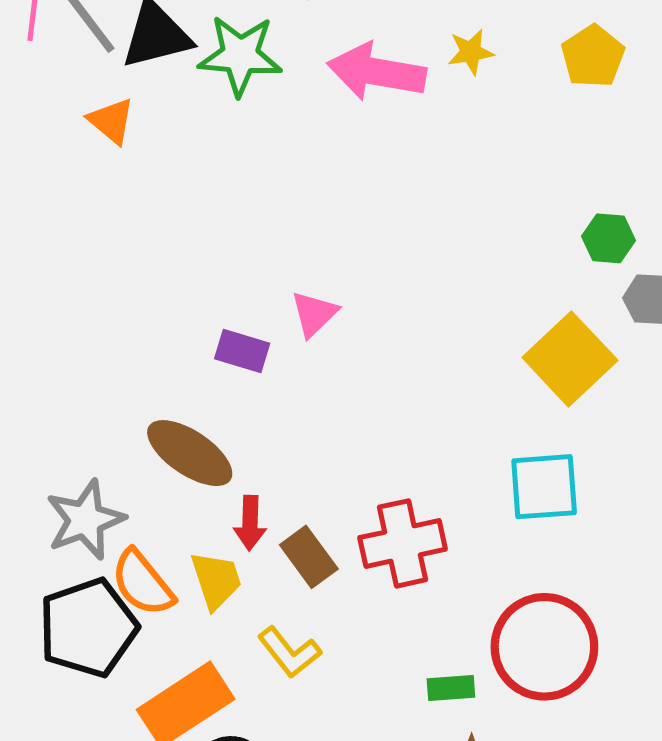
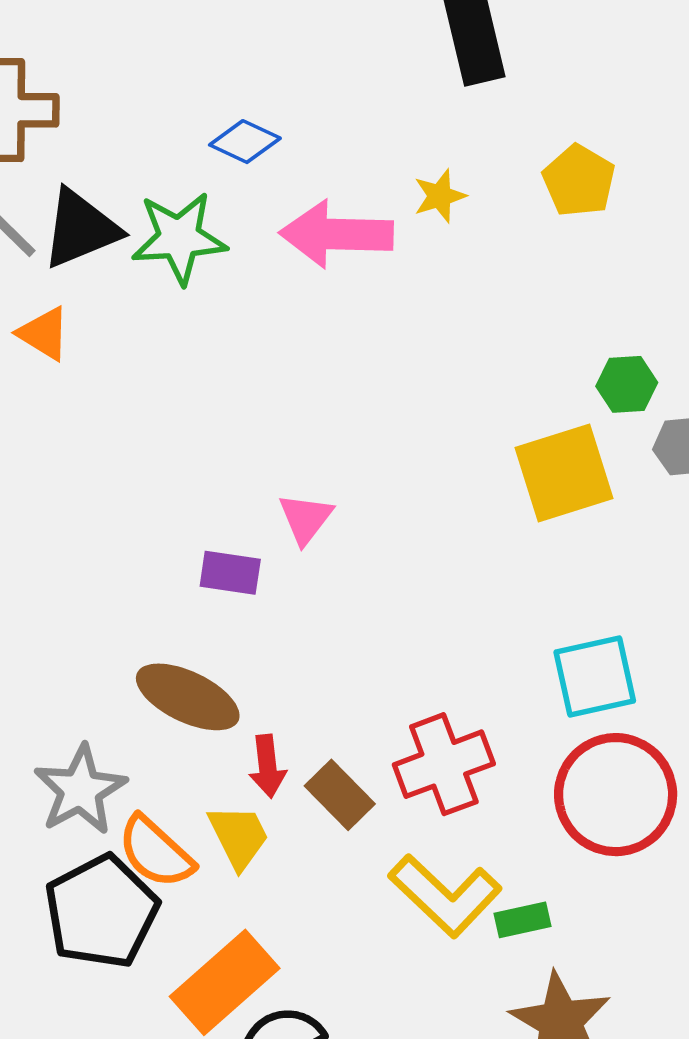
yellow square: (570, 359) -> (564, 473), moved, turned 34
red circle: (544, 647) -> (616, 795), moved
yellow L-shape: (289, 652) -> (445, 895), moved, size x1.5

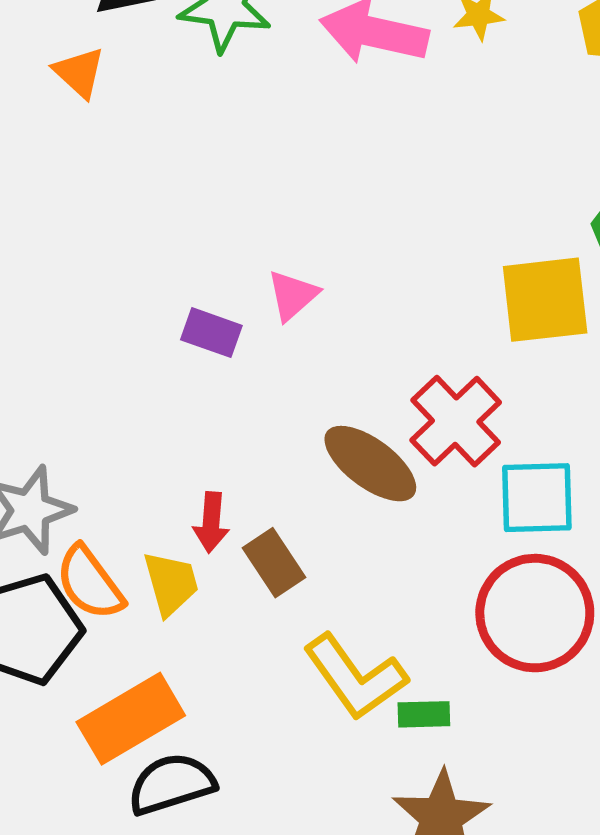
brown ellipse: (188, 697) -> (370, 464), moved
red cross: (444, 764) -> (456, 421), moved, turned -34

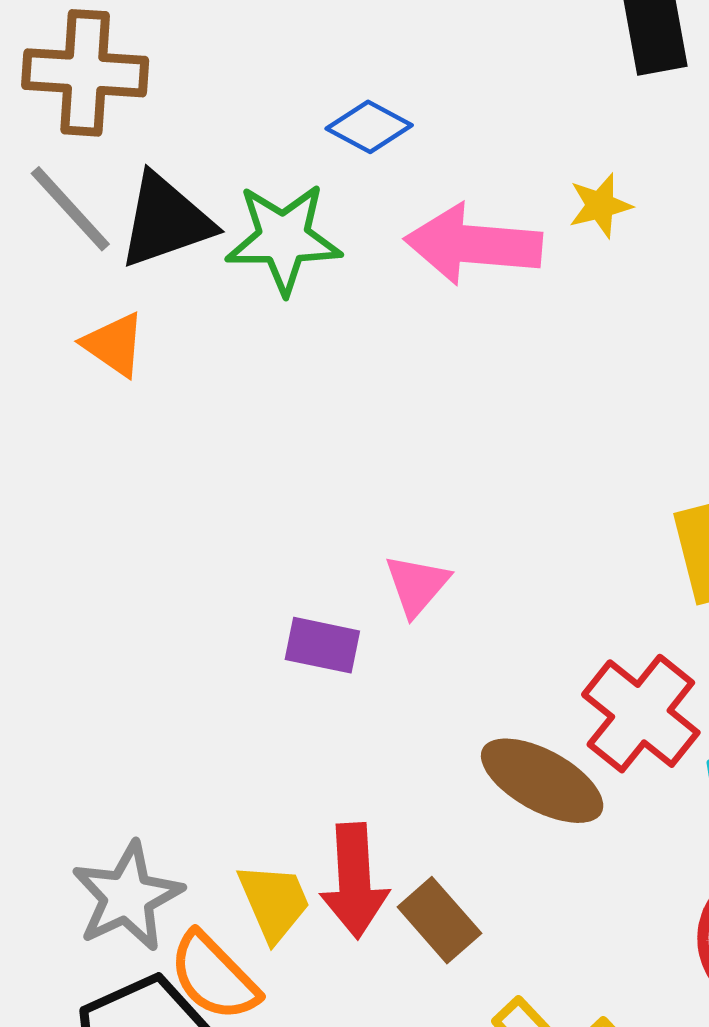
red arrow: (211, 522) -> (354, 881), size x1.5
yellow trapezoid: (171, 583) -> (274, 902), moved

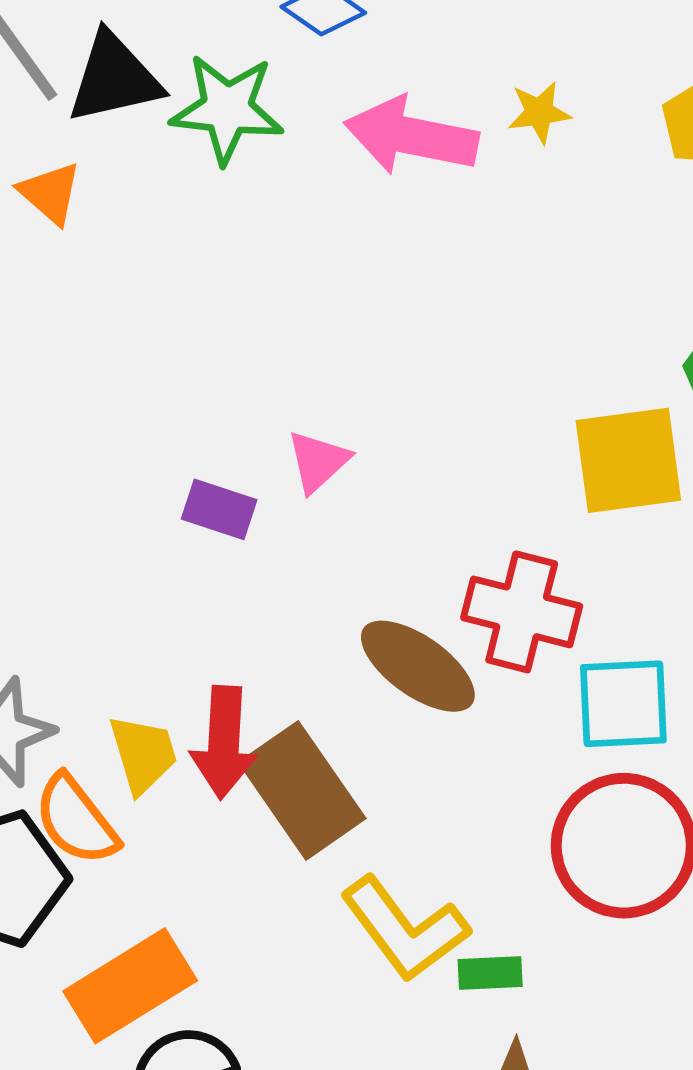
red cross: (641, 714) -> (522, 612), turned -31
brown rectangle: (439, 920) -> (302, 790), size x1.6

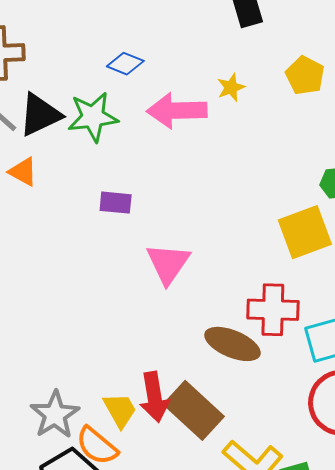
pink triangle: (318, 461) -> (168, 264), size x1.5
purple rectangle: (219, 509) -> (116, 203), moved

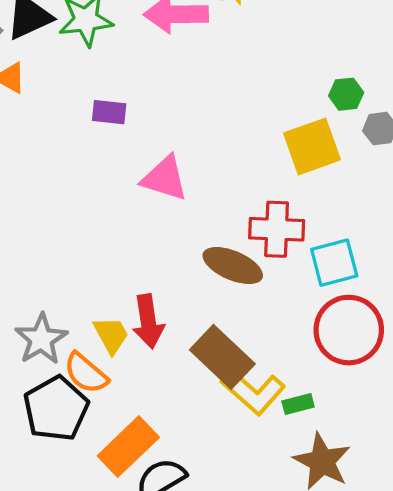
pink triangle: (168, 264) -> (165, 178), turned -48
brown rectangle: (194, 410) -> (222, 357), moved

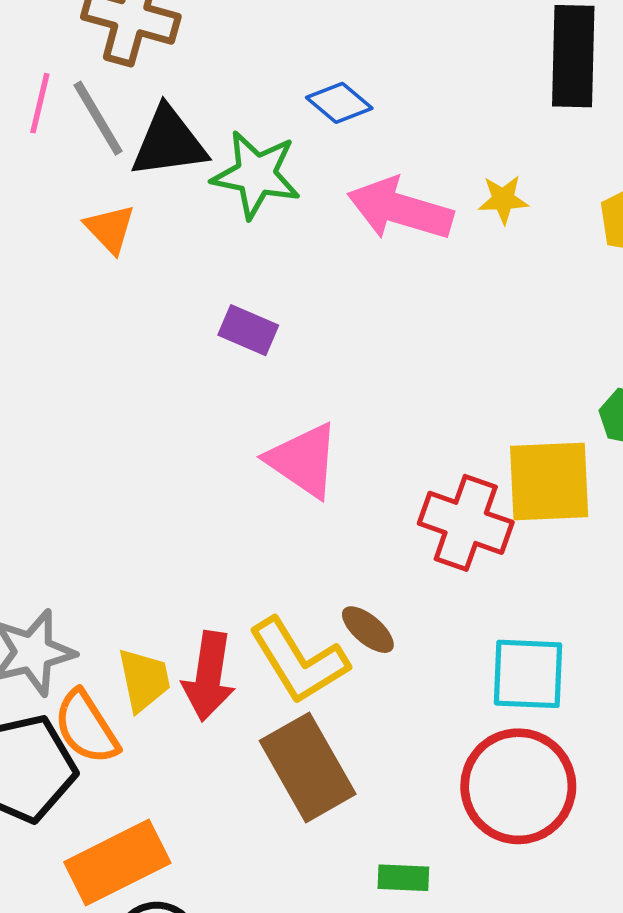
red cross: (277, 229) -> (466, 523), moved
brown ellipse: (233, 266) -> (368, 630), size x0.6
yellow L-shape: (253, 392) -> (299, 661), moved

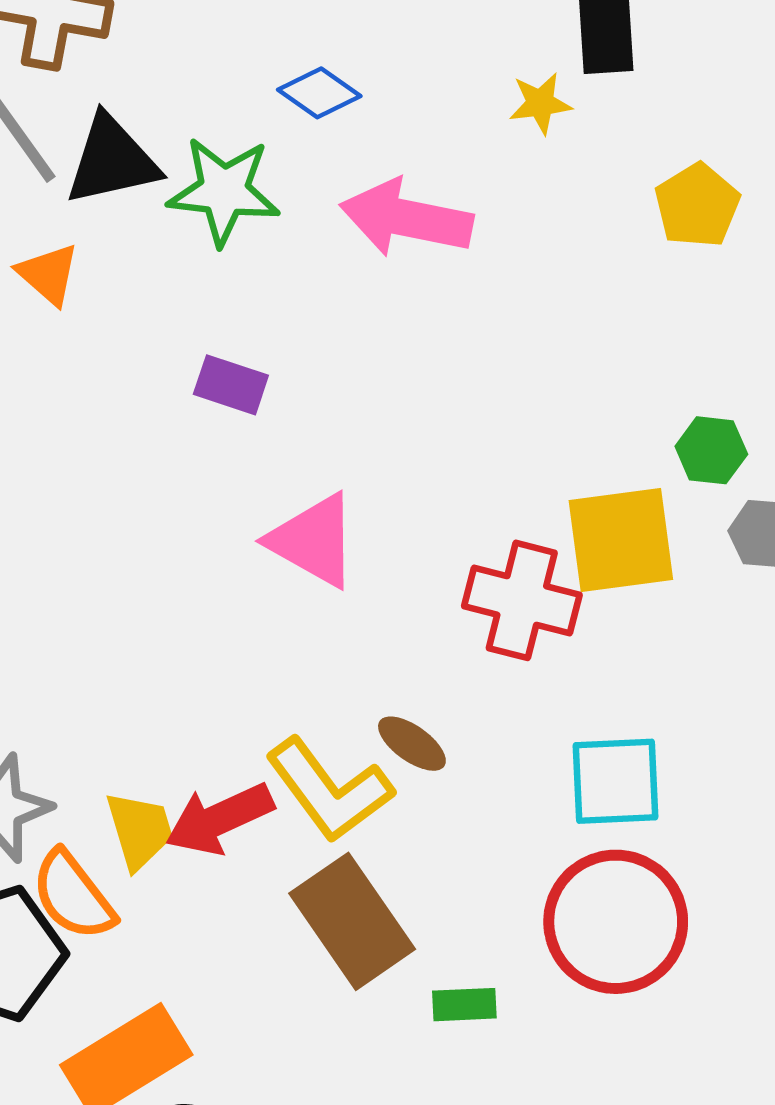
yellow star: (503, 199) -> (540, 103), moved
red arrow: (209, 676) -> (219, 819), turned 62
green rectangle: (403, 878) -> (464, 1005), moved

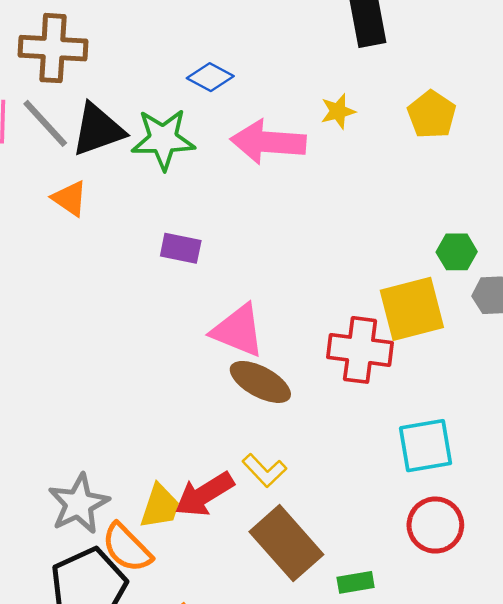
yellow star: (540, 103) -> (338, 111), moved
brown ellipse: (412, 744) -> (260, 382), moved, size x1.5
yellow L-shape: (329, 790) -> (264, 470), size x0.6
yellow trapezoid: (140, 830) -> (160, 506), turned 42
red circle: (616, 922) -> (435, 525), size x0.7

